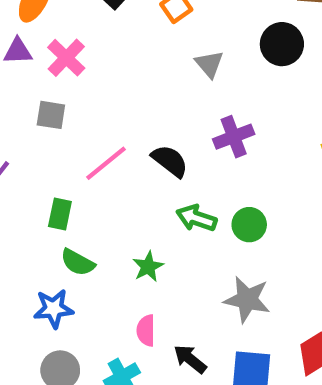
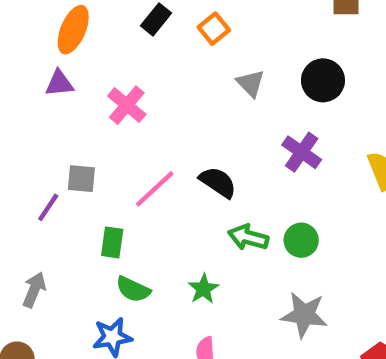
black circle: (282, 44) -> (323, 80), moved
pink cross: (66, 58) -> (127, 105), moved
gray square: (51, 115) -> (81, 179), moved
purple cross: (234, 137) -> (302, 152), moved, turned -30

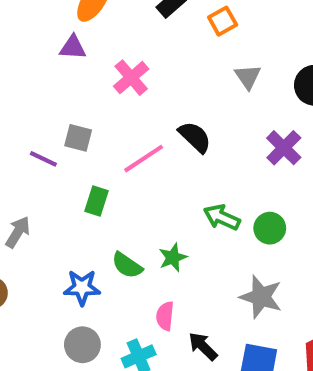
black semicircle: (218, 182) -> (195, 137), moved
purple line: (48, 207) -> (43, 159), turned 72
green semicircle: (133, 289) -> (127, 265), moved

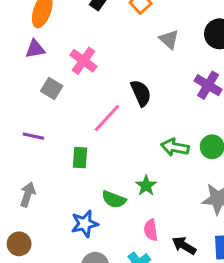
black semicircle: (195, 137) -> (141, 93), turned 36
gray square: (78, 138) -> (52, 89), moved, turned 30

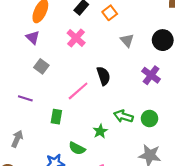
purple triangle: (35, 49) -> (33, 37), turned 48
pink cross: (83, 61) -> (76, 38), moved
green star: (146, 186) -> (100, 131), moved

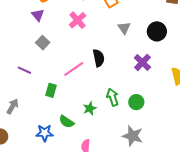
green arrow: (123, 116) -> (113, 97), turned 48

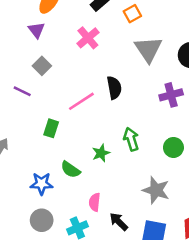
gray triangle: (124, 28) -> (148, 49), size x1.6
purple cross: (142, 62) -> (171, 95), turned 30
purple line: (24, 70) -> (22, 91), moved
green circle: (136, 102) -> (173, 147), moved

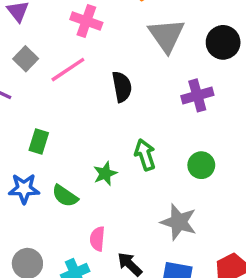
pink cross: (88, 38) -> (86, 21), turned -30
pink line: (81, 101) -> (68, 70), moved
blue star: (41, 184) -> (24, 189), moved

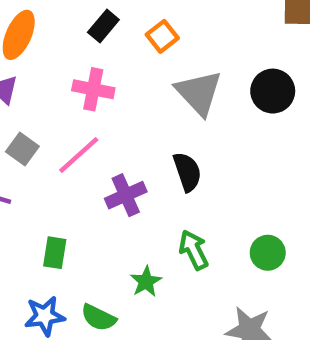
black semicircle: (122, 87) -> (187, 172), moved
purple cross: (197, 95) -> (126, 195), moved

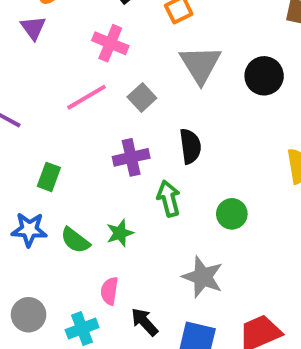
gray square: (22, 149) -> (142, 97), moved
black semicircle: (187, 172) -> (190, 146), moved
purple cross: (126, 195) -> (131, 157), moved
green star: (146, 282) -> (120, 233), moved

